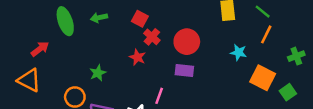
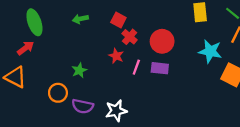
green ellipse: (65, 21) -> (34, 22), moved
cyan star: (239, 52) -> (210, 51), size x1.5
pink line: (159, 96) -> (136, 67), moved

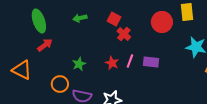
red circle: (162, 41) -> (162, 22), moved
red arrow: (26, 48) -> (45, 45), moved
red star: (116, 56) -> (112, 63), moved

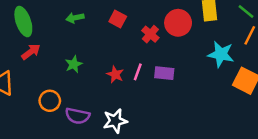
red cross: (124, 34) -> (150, 34), moved
green star: (79, 64) -> (74, 64), moved

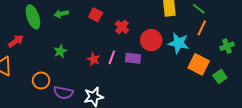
green ellipse: (23, 22) -> (33, 17), moved
red circle: (178, 23) -> (151, 40), moved
red arrow: (31, 52) -> (16, 41), moved

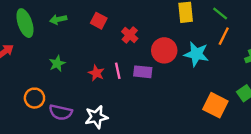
pink line: (112, 57) -> (118, 71), turned -32
orange square: (199, 64) -> (215, 105), moved

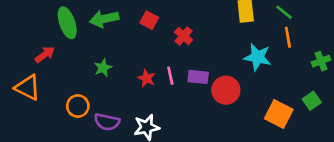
green arrow: (58, 19) -> (104, 19), size x1.5
orange line: (224, 36) -> (288, 37), turned -36
red circle: (164, 50) -> (226, 90), moved

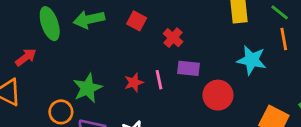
green star: (103, 68) -> (88, 88), moved, size x1.5
purple rectangle: (198, 77) -> (188, 68), moved
red star: (147, 78) -> (134, 82), turned 30

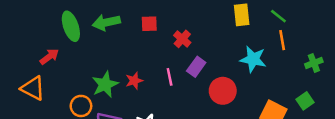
red square: (137, 21) -> (149, 24), turned -30
purple rectangle: (188, 68) -> (196, 67), turned -60
red star: (134, 82) -> (134, 81), moved

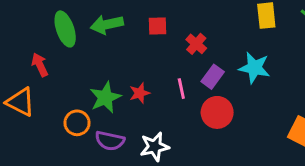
red arrow: (49, 57) -> (40, 65), turned -78
cyan star: (253, 59) -> (254, 68), moved
red circle: (223, 91) -> (217, 112), moved

